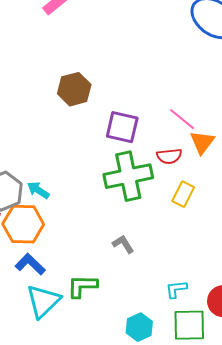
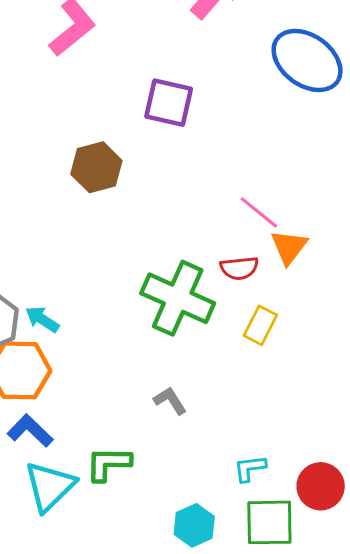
purple square: (122, 127) -> (169, 103), moved
green cross: (128, 176) -> (178, 298), turned 36

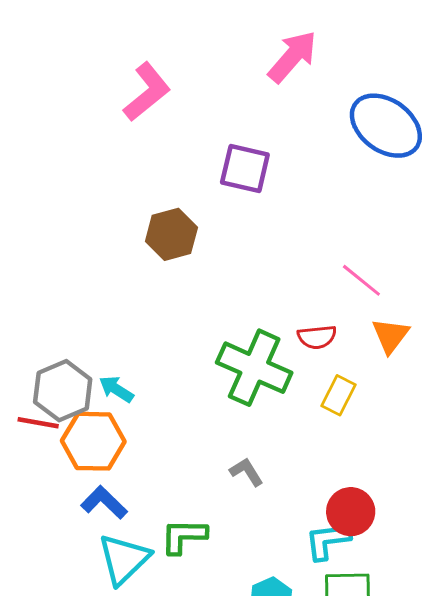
pink line: (259, 212) -> (361, 280), moved
orange triangle: (289, 247) -> (391, 335), moved
cyan L-shape: (250, 468) -> (328, 541), size x1.4
red circle: (321, 486) -> (351, 512), moved

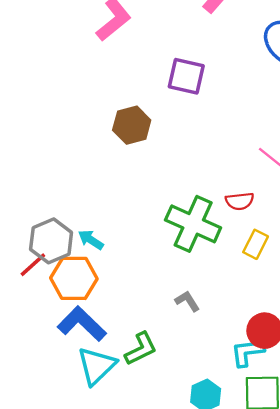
red line: (38, 423) -> (33, 265), turned -52
blue L-shape: (104, 502) -> (82, 324), size x1.4
green L-shape: (184, 536) -> (141, 349), turned 153

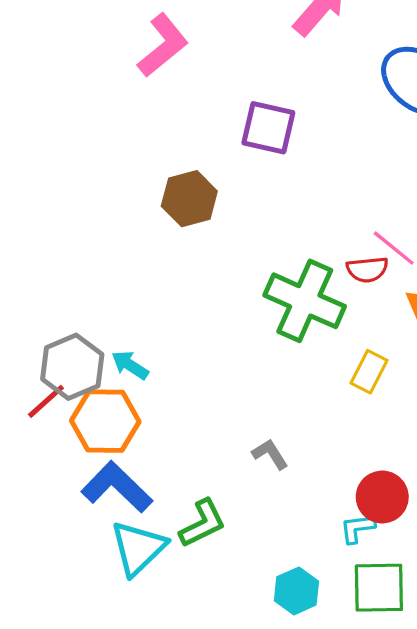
red semicircle: (240, 201) -> (367, 269), moved
green cross: (193, 224) -> (305, 301), moved
cyan L-shape: (248, 352) -> (357, 528), size x0.7

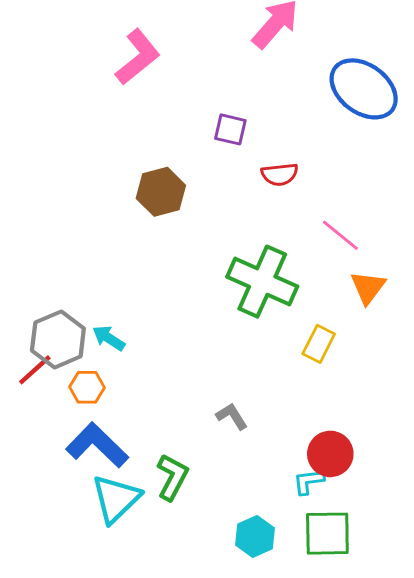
purple square: (268, 128) -> (230, 129), size x0.7
red semicircle: (367, 269) -> (280, 174), moved
orange hexagon: (105, 421) -> (87, 387), size x0.6
green L-shape: (203, 523) -> (172, 477), turned -36

